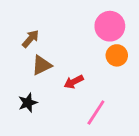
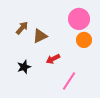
brown triangle: (42, 65) -> (40, 36), moved
black star: (28, 103) -> (24, 67), moved

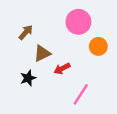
pink circle: (79, 19) -> (78, 22), moved
brown triangle: (40, 36) -> (42, 53), moved

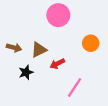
pink circle: (78, 22) -> (58, 15), moved
brown arrow: (26, 32) -> (14, 48), moved, turned 64

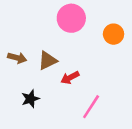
orange circle: (91, 43) -> (114, 34), moved
black star: (26, 72) -> (30, 99), moved

